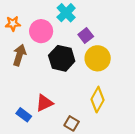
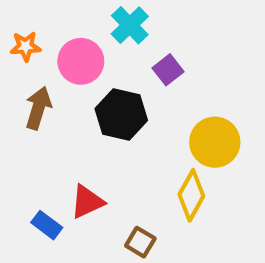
yellow circle: (98, 58) -> (215, 142), moved

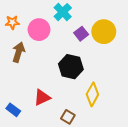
black hexagon: (121, 114) -> (71, 67), moved
yellow circle: (215, 142) -> (104, 32), moved
blue rectangle: (47, 225) -> (13, 110), moved

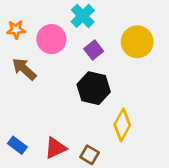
purple square: (81, 34) -> (94, 50), moved
brown arrow: (18, 52) -> (24, 69), turned -66
red triangle: (42, 97) -> (55, 148), moved

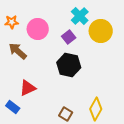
cyan cross: (83, 16) -> (80, 16), moved
yellow diamond: (122, 125) -> (96, 109), moved
red triangle: (55, 148) -> (28, 88), moved

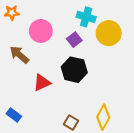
cyan cross: (80, 16) -> (86, 17), turned -30
orange star: (12, 22) -> (12, 13), moved
red triangle: (28, 88) -> (42, 83), moved

